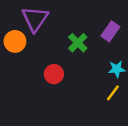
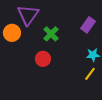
green cross: (78, 43) -> (51, 34), moved

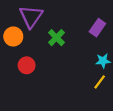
red circle: (43, 59) -> (27, 65), moved

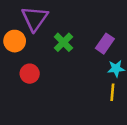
purple rectangle: (97, 28) -> (105, 44), moved
yellow line: (100, 82) -> (112, 92), turned -32

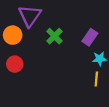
red circle: (30, 74) -> (15, 64), moved

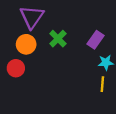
orange circle: (13, 35) -> (26, 44), moved

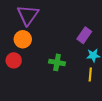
green cross: (58, 39) -> (57, 62), moved, turned -35

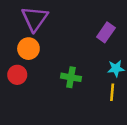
purple rectangle: (84, 35) -> (106, 32), moved

